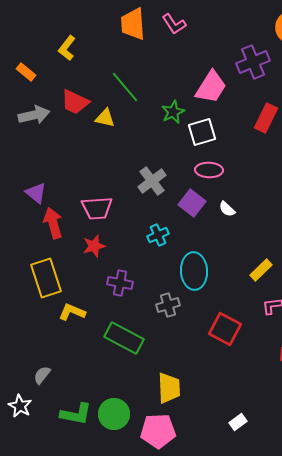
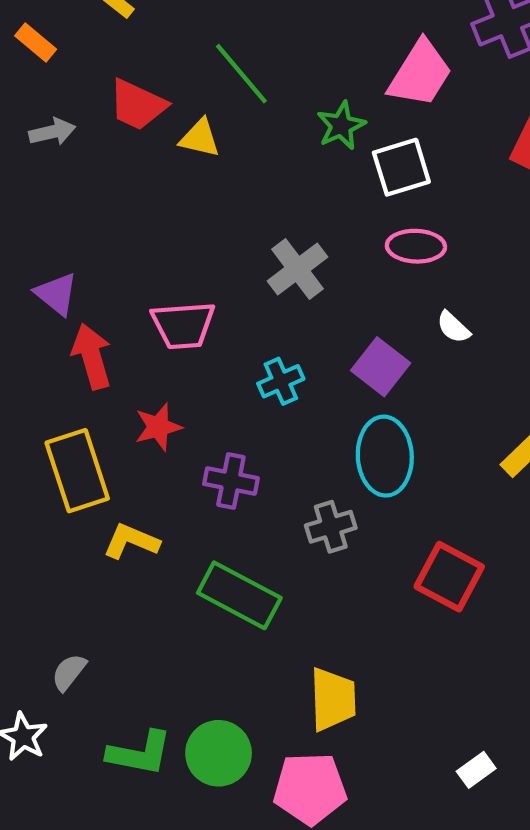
gray arrow: (34, 115) -> (52, 132), size x0.7
purple square: (192, 203) -> (381, 367), moved
cyan cross: (158, 235) -> (281, 381), moved
red star: (94, 246) -> (158, 427), moved

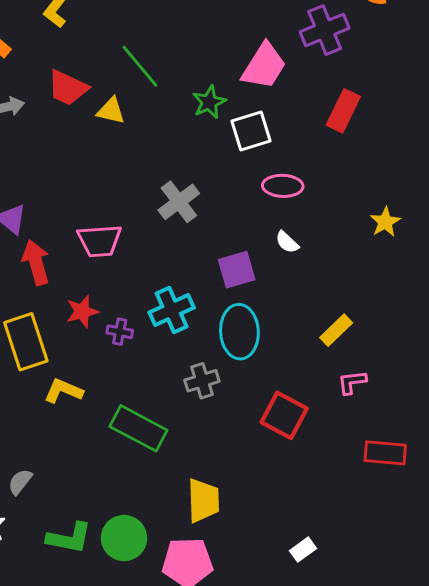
pink ellipse: (416, 246) -> (283, 186), moved
purple square: (381, 367) -> (237, 270), turned 36
cyan cross: (281, 381) -> (172, 310), moved, size x1.4
purple cross: (231, 481) -> (120, 332), moved, size x0.7

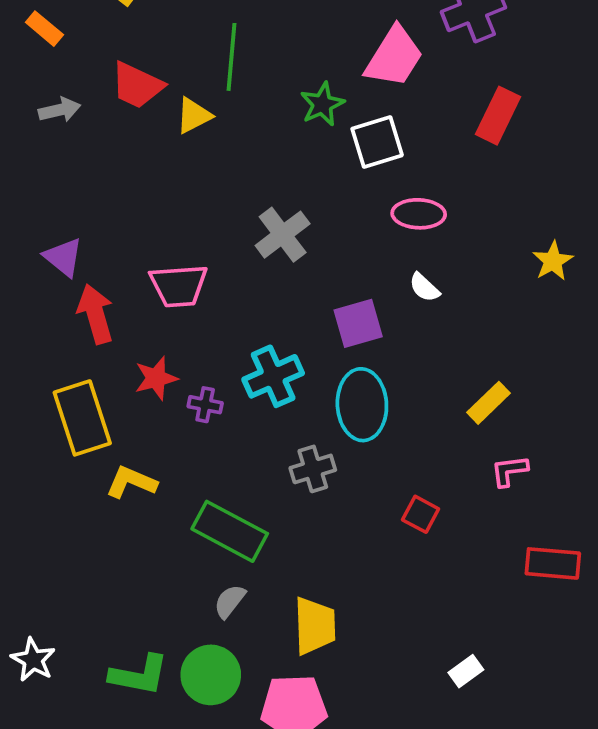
green line: (140, 66) -> (232, 57), turned 45
yellow triangle: (111, 111) -> (194, 116), turned -40
red square: (284, 415) -> (421, 514), size x0.6
gray semicircle: (20, 482) -> (230, 601), moved
white rectangle: (303, 550) -> (466, 671), moved

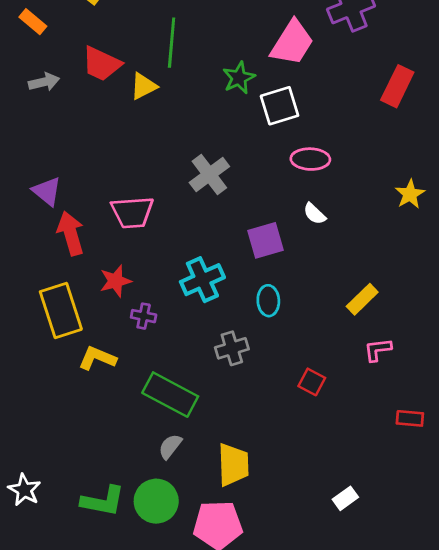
red rectangle: (498, 116) -> (397, 86), moved
purple cross: (205, 405) -> (144, 316), moved
cyan ellipse: (362, 405) -> (268, 301), size x0.6
red rectangle: (553, 563) -> (410, 418), size x0.7

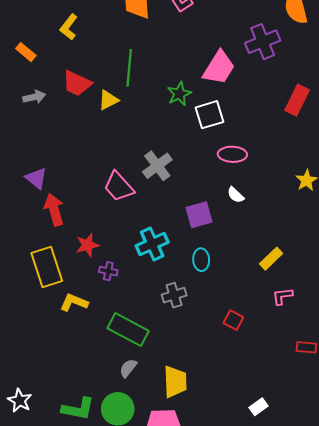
pink trapezoid: (132, 212) -> (119, 187), moved, turned 52

